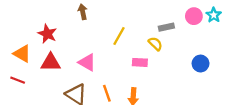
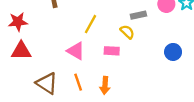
red star: (47, 34) -> (18, 22), turned -30
pink triangle: (87, 62) -> (76, 51), moved

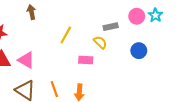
pink triangle: (76, 51) -> (26, 60), moved
blue circle: (173, 52) -> (139, 51), moved

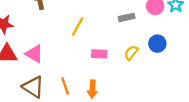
yellow semicircle: (100, 42) -> (131, 53), moved, turned -96

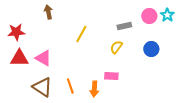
yellow semicircle: (131, 53) -> (116, 47), moved
pink rectangle: (99, 54) -> (111, 76), moved

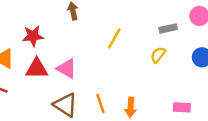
pink rectangle: (111, 76) -> (182, 107), moved

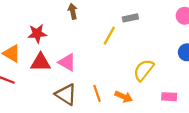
gray rectangle: (168, 29) -> (130, 18), moved
yellow semicircle: (158, 55) -> (144, 70), moved, size x1.5
orange arrow: (131, 107) -> (124, 97), turned -70

